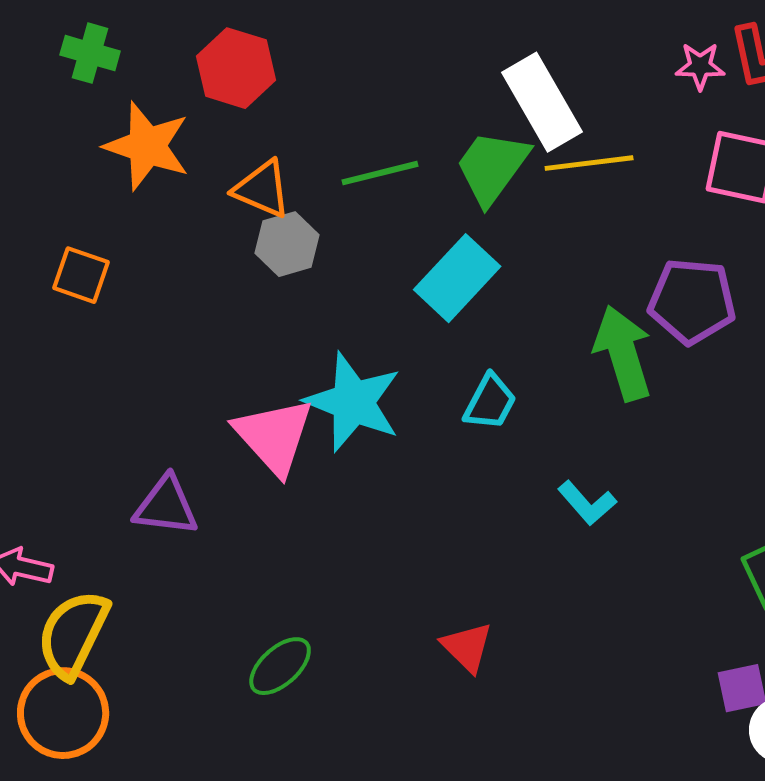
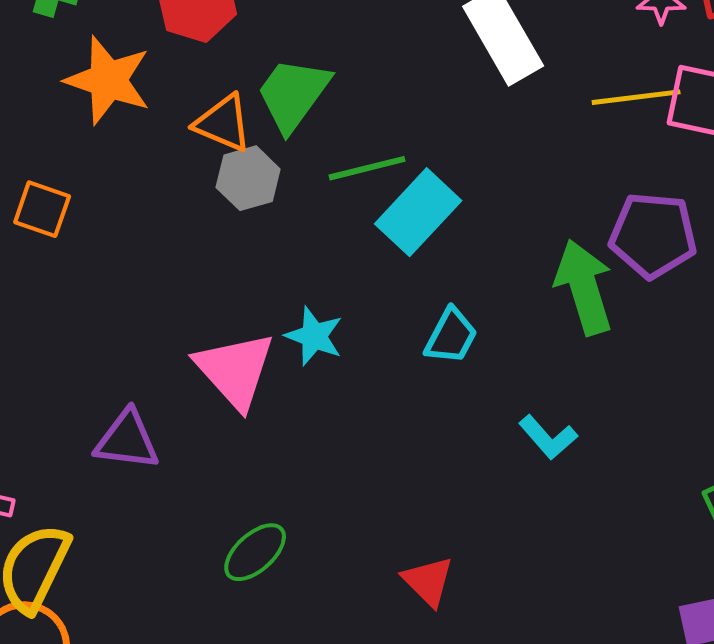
yellow line: (589, 163) -> (636, 97), moved
green trapezoid: (492, 167) -> (293, 94), moved
green line: (380, 173) -> (367, 168), moved
cyan star: (353, 402) -> (314, 336), size x0.6
green ellipse: (280, 666) -> (255, 552), moved

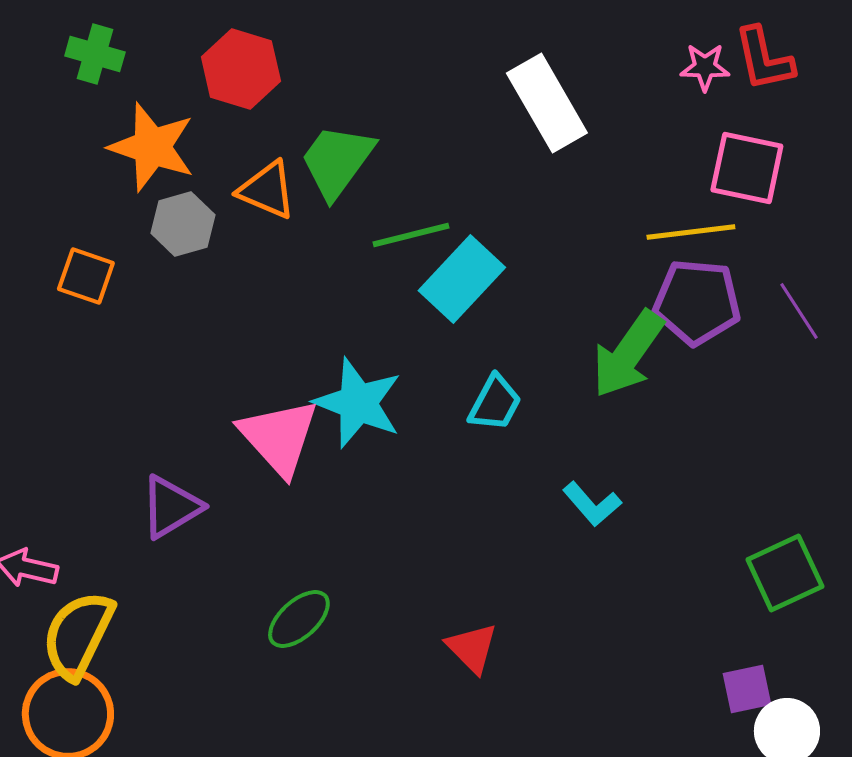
yellow line: (636, 97) -> (691, 232), moved
gray hexagon: (248, 178) -> (183, 224), moved
green arrow: (584, 287) -> (628, 354), turned -128
cyan star: (314, 336) -> (358, 403), size x1.5
purple triangle: (127, 440) -> (171, 507), turned -38

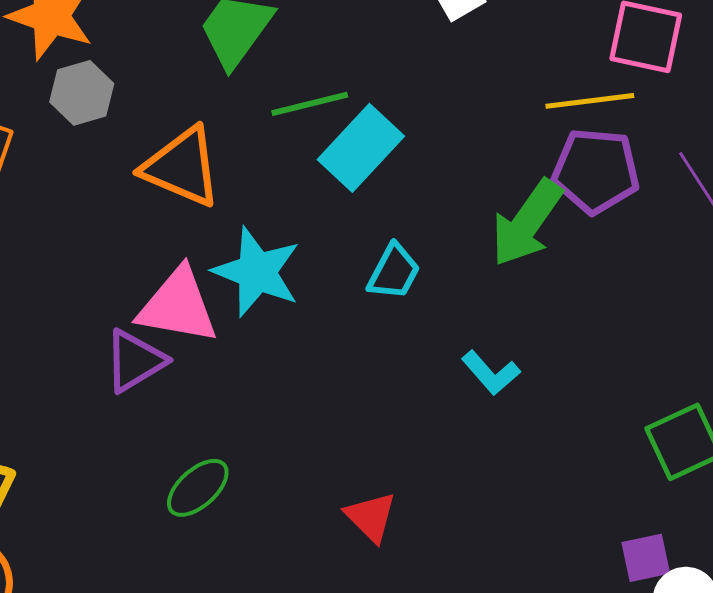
orange triangle: (267, 190) -> (182, 167), moved, size x1.4
pink triangle: (279, 437) -> (178, 306), turned -38
purple triangle: (171, 507) -> (135, 361), moved

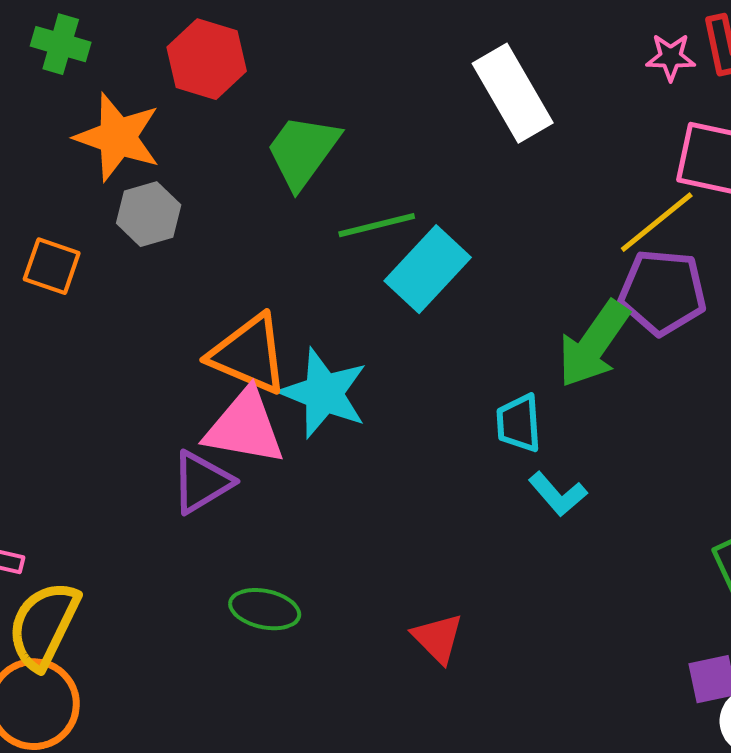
yellow line: (590, 101) -> (657, 222), turned -32
orange triangle: (182, 167) -> (249, 354), moved
cyan trapezoid: (394, 272) -> (519, 423), moved, turned 148
green ellipse: (198, 488) -> (265, 609), turned 54

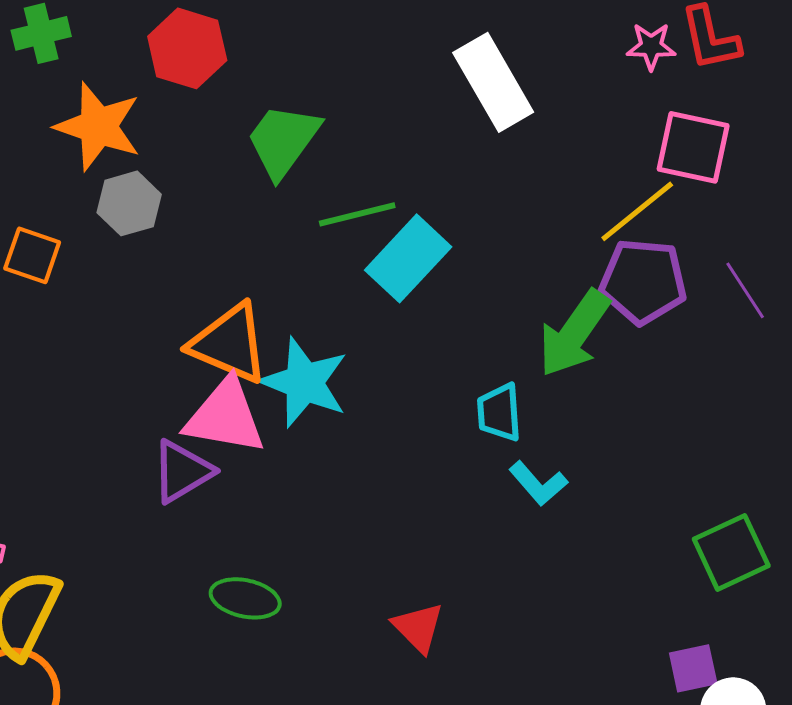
green cross: (61, 44) -> (41, 33), turned -30

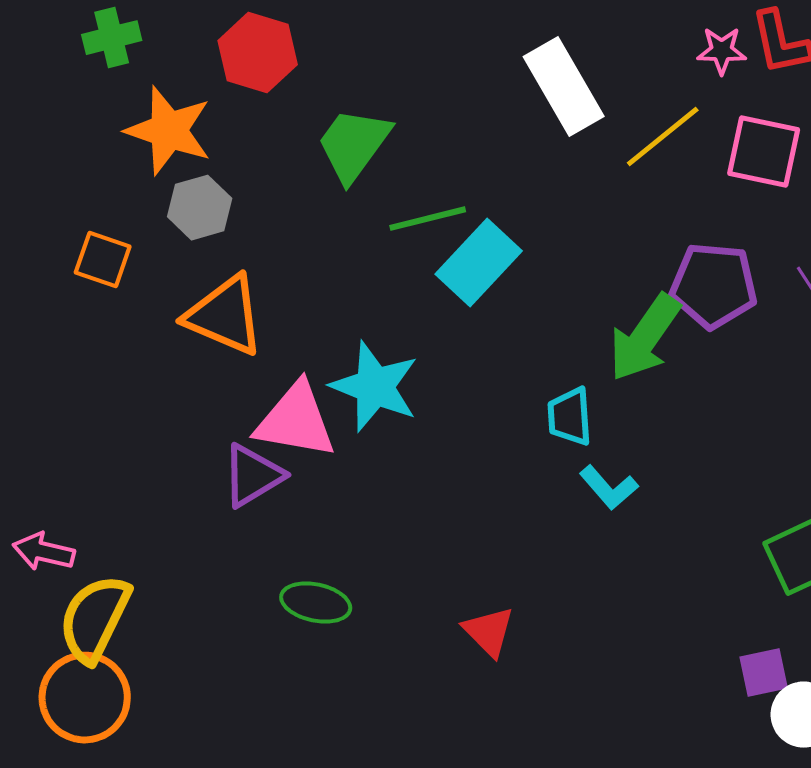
yellow line: (637, 211) -> (663, 137), moved
orange triangle: (229, 343) -> (225, 316), moved

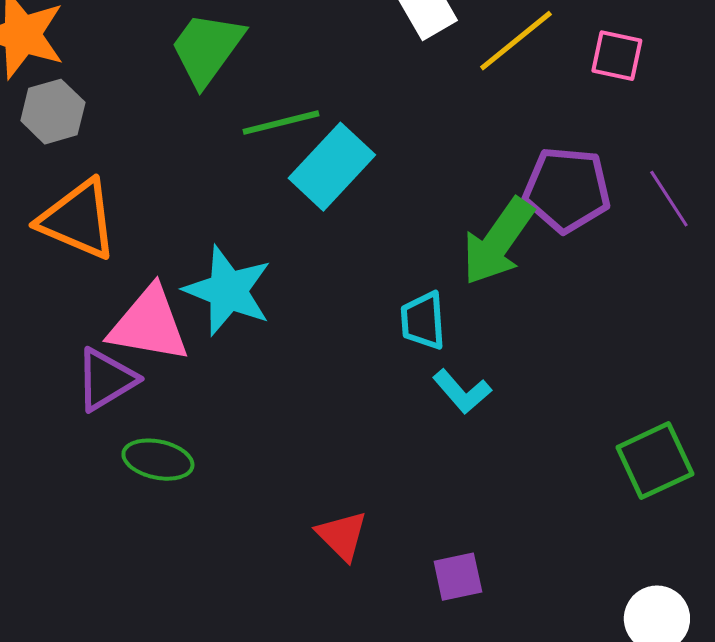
pink square: (764, 152) -> (617, 56), size x0.7
green ellipse: (316, 603) -> (158, 460), moved
purple square: (764, 673) -> (458, 577), moved

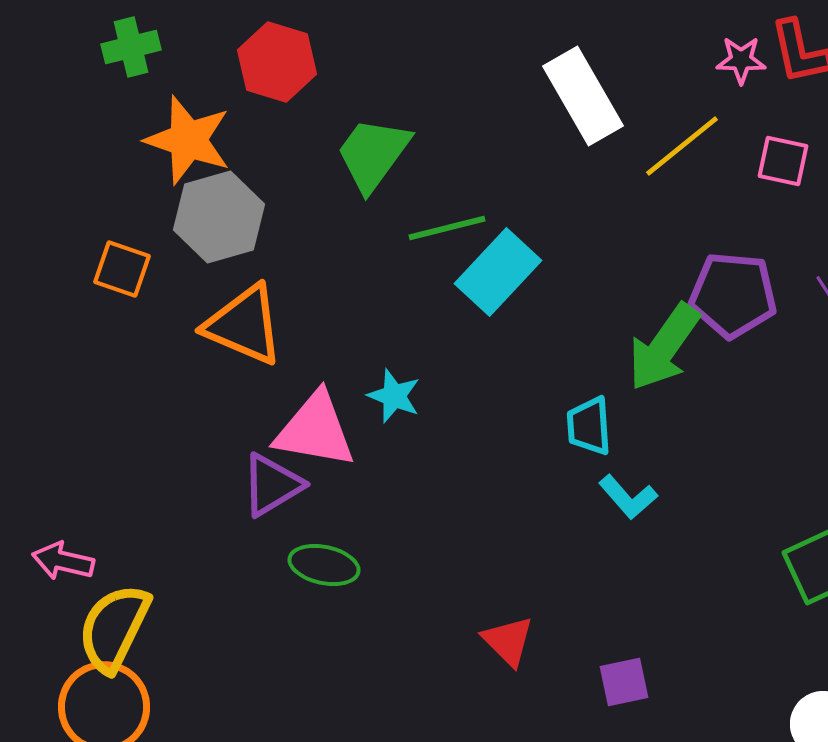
gray hexagon: (53, 112) -> (219, 217), size x1.4
cyan star: (228, 291) -> (394, 396), size x0.6

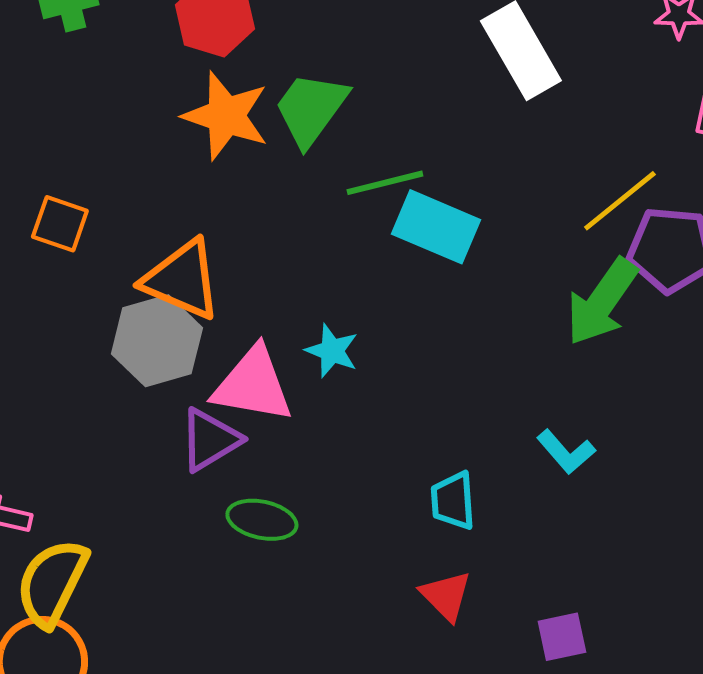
orange star: (188, 140) -> (226, 116), moved
yellow line: (682, 146) -> (620, 201), moved
gray hexagon: (219, 217) -> (157, 341), moved
cyan rectangle: (498, 272) -> (436, 227), turned 70
cyan trapezoid: (589, 426) -> (453, 501), moved

